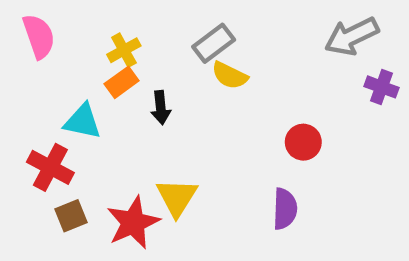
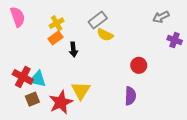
gray arrow: (352, 36) -> (161, 17), size x0.7
cyan triangle: (82, 121) -> (38, 79), moved

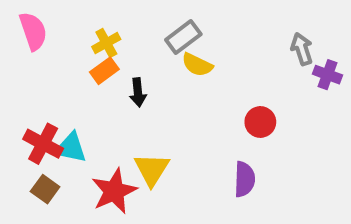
gray arrow: (161, 17) -> (302, 49), moved, turned 98
brown square: (32, 99) -> (45, 189), moved, turned -32

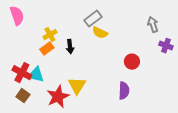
yellow cross: (106, 43) -> (50, 35), moved
orange rectangle: (104, 71) -> (47, 49), moved
purple cross: (327, 75) -> (166, 46), moved

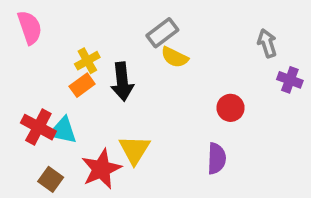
black arrow: (70, 47) -> (122, 82), size x1.5
brown square: (23, 96) -> (51, 179), moved

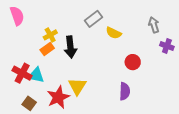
yellow semicircle: (175, 57) -> (114, 33), moved

